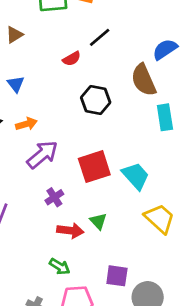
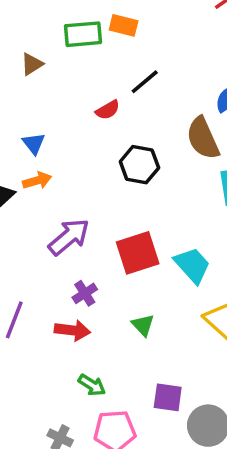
brown triangle: (14, 35) -> (32, 64), moved
orange arrow: (26, 124) -> (37, 181), moved
red arrow: (70, 231) -> (72, 330), moved

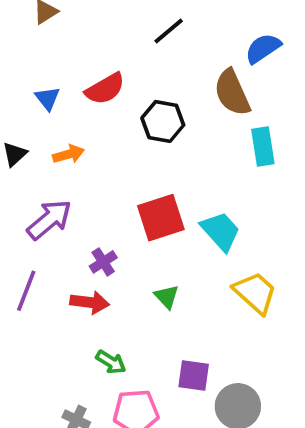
red semicircle: (108, 110) -> (105, 89), moved, size x1.5
orange arrow: (37, 181) -> (69, 154), moved
purple arrow: (69, 237) -> (49, 220), moved

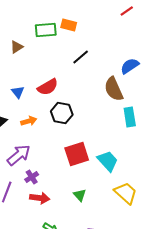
black hexagon: (163, 121) -> (62, 113), moved
purple cross: (103, 262) -> (32, 177), moved

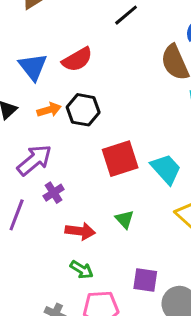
blue triangle: (18, 92) -> (33, 67), size x1.5
black hexagon: (62, 113) -> (83, 110), moved
red arrow: (40, 198) -> (80, 231), moved

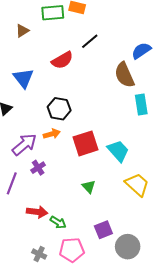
red semicircle: (77, 59) -> (62, 60), moved
orange arrow: (49, 110) -> (52, 134), moved
red arrow: (80, 231) -> (37, 212), moved
purple square: (145, 280) -> (103, 230), turned -30

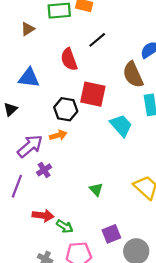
red semicircle: (62, 60) -> (69, 59), turned 100
blue triangle: (23, 78) -> (29, 78), turned -45
red square: (85, 143) -> (93, 94), moved, turned 30
cyan trapezoid: (118, 151) -> (121, 126), moved

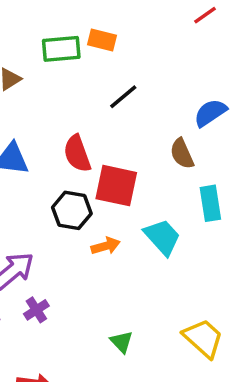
red semicircle: (69, 59) -> (77, 154), moved
brown semicircle: (133, 75) -> (182, 154), size x0.7
orange arrow: (58, 135) -> (106, 246), moved

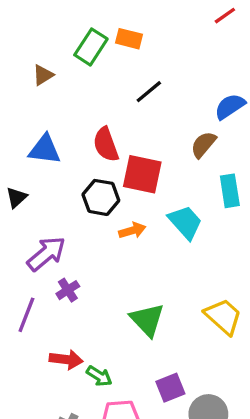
green rectangle: (61, 49) -> (91, 47), turned -52
brown semicircle: (182, 154) -> (203, 145), turned 64
green triangle: (122, 342) -> (147, 320), size x1.6

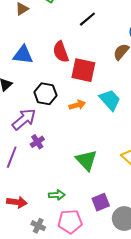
black hexagon: (101, 197) -> (45, 94), moved
red arrow: (66, 359) -> (17, 202), moved
green arrow: (99, 376) -> (57, 195), turned -35

